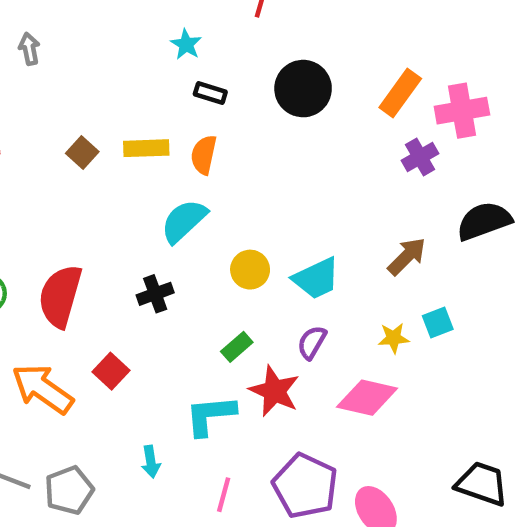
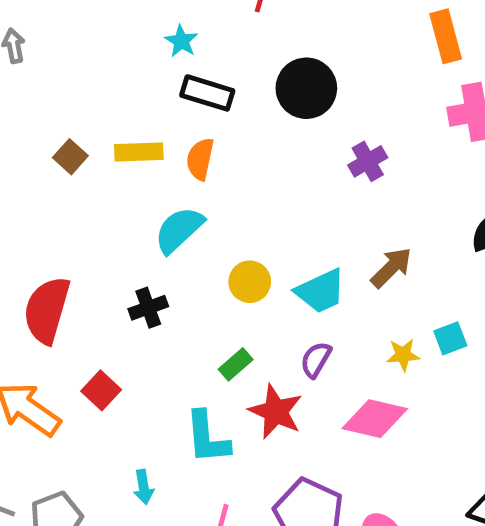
black rectangle: (210, 93) -> (207, 93), size x1.5
orange rectangle: (400, 93) -> (446, 36), moved, turned -51
purple cross: (420, 157) -> (368, 161), moved
brown arrow: (407, 256) -> (391, 268), moved
cyan L-shape: (210, 415) -> (207, 437), turned -90

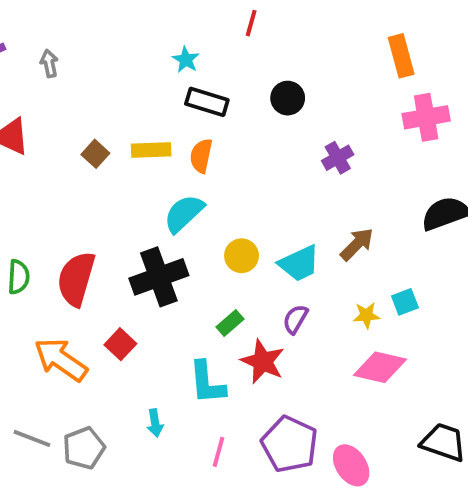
black circle: (306, 88) -> (288, 98), size x0.7
black cross: (148, 308) -> (159, 277), size x1.8
pink diamond: (375, 419) -> (380, 367), moved

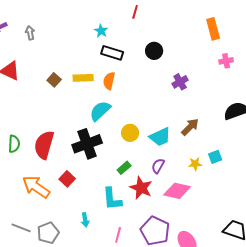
pink cross: (426, 117) -> (226, 61), size x0.6
pink diamond: (380, 367) -> (177, 191), moved

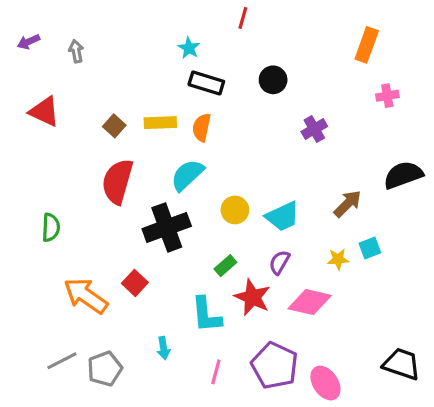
orange rectangle: (213, 29) -> (367, 45), turned 35
brown arrow: (190, 127) -> (348, 204), moved
red semicircle: (44, 145) -> (117, 181), moved
gray line: (21, 228) -> (62, 361), turned -48

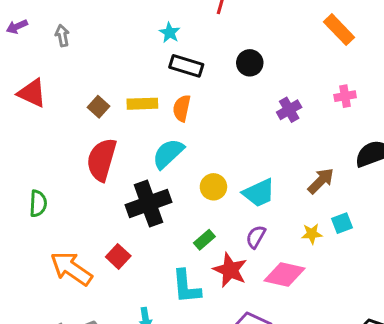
orange rectangle: (367, 45) -> (339, 30), turned -64
pink cross: (387, 96) -> (345, 96), moved

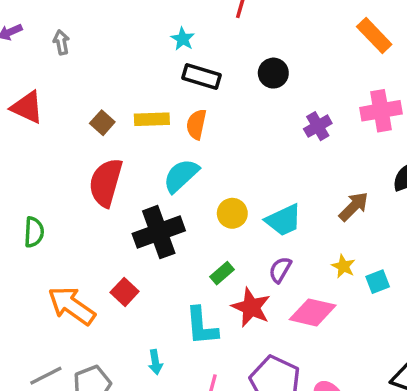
pink cross: (345, 96) -> (381, 111), size x1.6
cyan square: (342, 223) -> (378, 282), moved
yellow star: (312, 234) -> (343, 266), turned 30

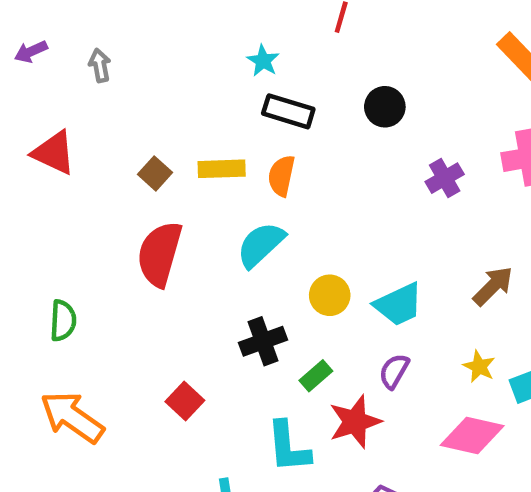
black cross: (159, 232) -> (263, 341), moved, size x0.7
orange arrow: (72, 306) -> (72, 417), moved
red star: (251, 307) -> (355, 422), turned 30
pink diamond: (313, 312) -> (472, 435), moved

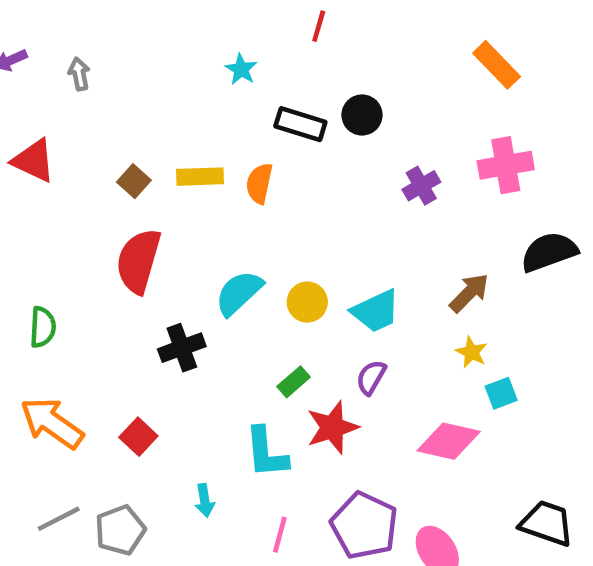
black rectangle: (288, 111) -> (300, 124), moved
cyan semicircle: (261, 245) -> (239, 293), moved
black cross: (263, 341) -> (182, 348), moved
yellow star: (479, 367) -> (471, 352), moved
red square: (185, 401) -> (138, 437), moved

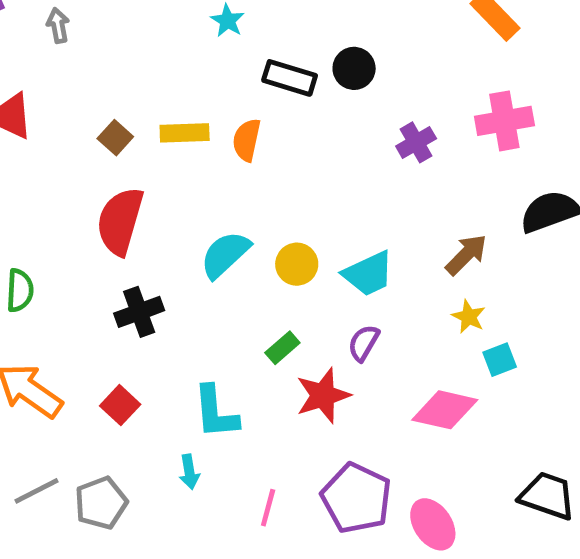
black cross: (182, 348) -> (139, 312), moved
cyan L-shape: (266, 453) -> (216, 412), moved

